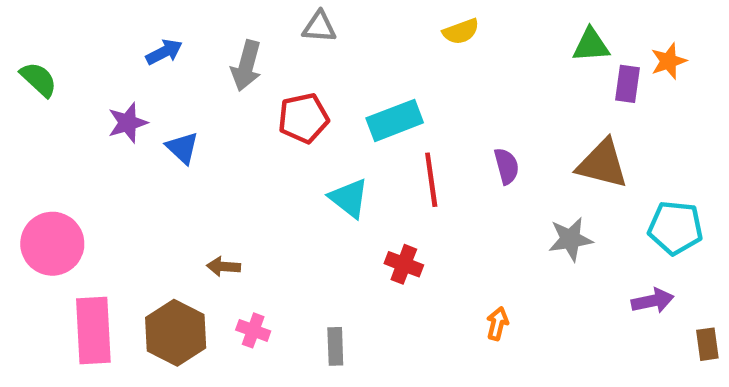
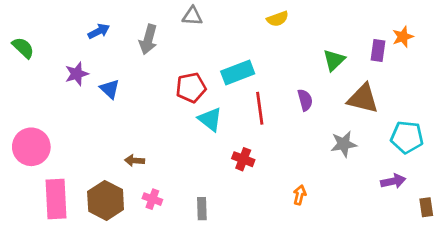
green triangle: (591, 45) -> (334, 60), moved, turned -40
red pentagon: (303, 118) -> (191, 88), moved

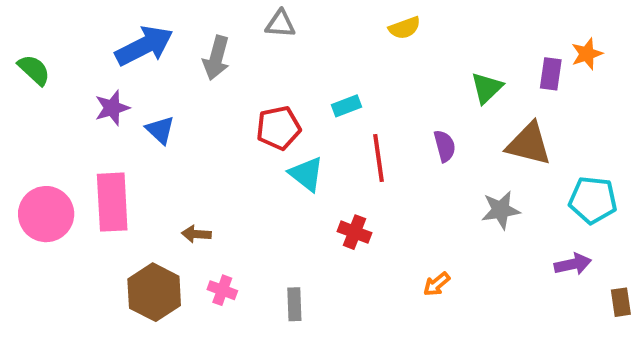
blue arrow: (99, 31) -> (144, 46), size x1.8
cyan rectangle: (238, 72) -> (346, 106), size x0.6
orange arrow: (300, 195) -> (437, 284), turned -144
pink rectangle: (56, 199) -> (112, 202), moved

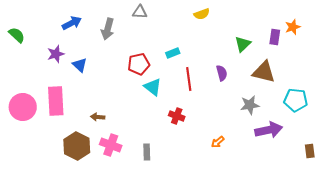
blue arrow: (144, 46) -> (72, 23), size x0.7
purple arrow: (573, 264) -> (269, 130), moved, size x1.5
pink cross: (222, 290) -> (111, 145), size x1.5

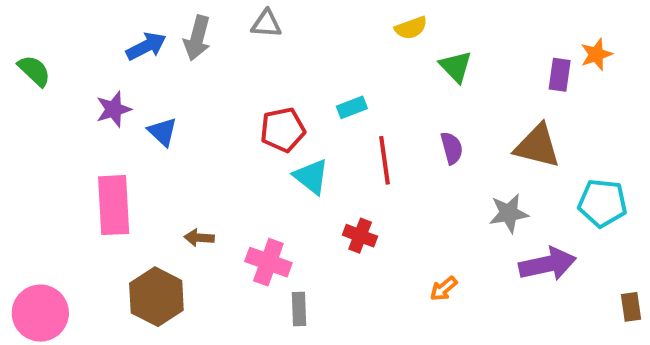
gray triangle: (140, 12) -> (266, 24), moved
gray arrow: (108, 29) -> (197, 38), moved
green triangle: (243, 44) -> (456, 67), moved, turned -30
pink circle: (23, 107) -> (40, 313), moved
pink cross: (111, 145) -> (268, 262), moved

